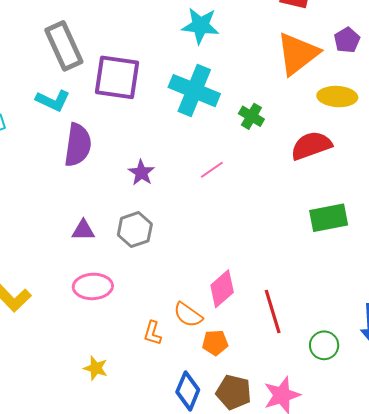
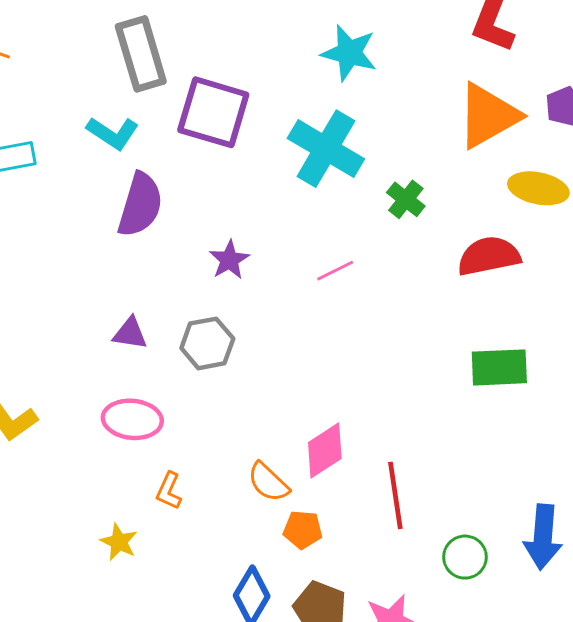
orange L-shape: (153, 333) -> (169, 491), moved

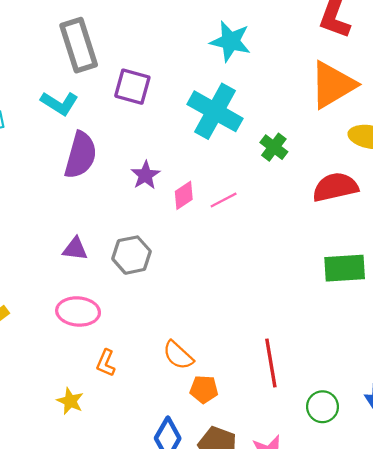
purple square: (213, 112) -> (132, 87), size x0.7
purple star: (229, 260) -> (145, 175), moved
pink diamond: (325, 451) -> (184, 195), moved, size x0.7

